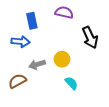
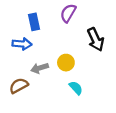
purple semicircle: (64, 12) -> (68, 13), turned -72

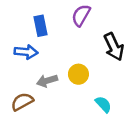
cyan semicircle: (76, 88) -> (103, 104), moved

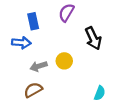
brown semicircle: (22, 102) -> (33, 90), moved
cyan semicircle: (103, 104) -> (100, 93), moved, turned 64

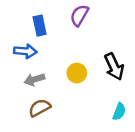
black arrow: (93, 38) -> (114, 67), moved
gray arrow: (38, 66) -> (34, 79), moved

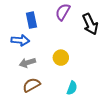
black arrow: (114, 67) -> (90, 24), moved
cyan semicircle: (119, 112) -> (72, 88), moved

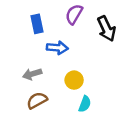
blue arrow: (20, 40) -> (57, 48), moved
yellow circle: (61, 58) -> (74, 80), moved

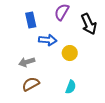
yellow circle: (74, 80) -> (70, 53), moved

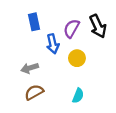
purple semicircle: (62, 12) -> (71, 28), moved
blue arrow: (48, 40) -> (53, 44), turned 72

